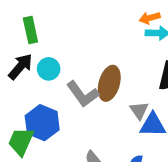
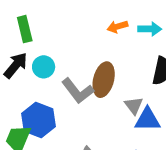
orange arrow: (150, 18) -> (117, 27), moved

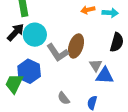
cyan circle: (44, 67) -> (35, 35), size x1.5

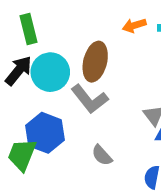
brown ellipse: (76, 46) -> (95, 62), moved
gray semicircle: (64, 98) -> (102, 155), moved

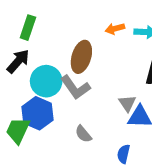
green rectangle: (28, 29) -> (28, 28), turned 30
cyan circle: (50, 72) -> (46, 81), moved

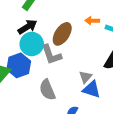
black arrow: (18, 61) -> (27, 27), moved
gray semicircle: (83, 134) -> (47, 90), size x1.5

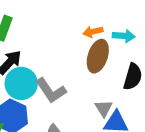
brown ellipse: (62, 34) -> (98, 56), moved

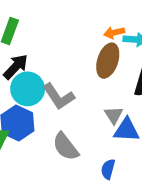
orange arrow: (93, 32) -> (114, 33), moved

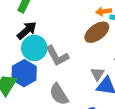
brown ellipse: (108, 61) -> (97, 32), turned 30

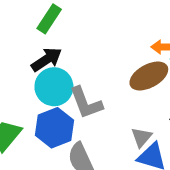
blue hexagon: (24, 73) -> (55, 128), moved

